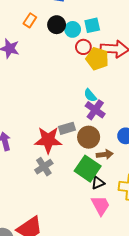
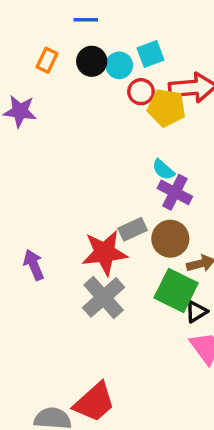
gray cross: (44, 167) -> (104, 297), size x1.4

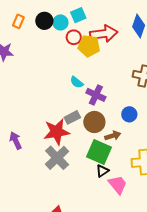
cyan semicircle: (163, 170) -> (77, 82), moved
black triangle: (196, 312) -> (102, 171), moved

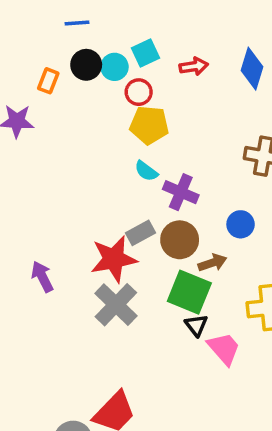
orange rectangle: (18, 21) -> (48, 81), moved
red arrow: (104, 34) -> (194, 66), moved, size x0.6
yellow pentagon: (89, 46) -> (149, 125), moved
black triangle: (102, 171) -> (196, 325), turned -32

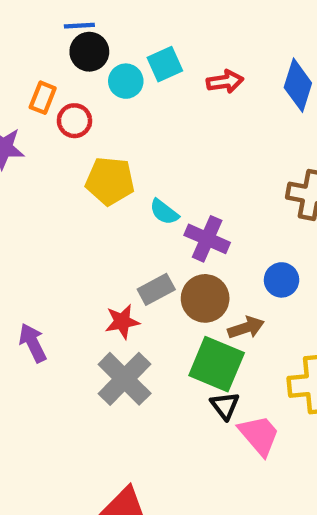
black circle: (86, 65) -> (89, 52), moved
red circle: (139, 92) -> (74, 121), moved
yellow pentagon: (149, 125) -> (110, 181), moved
red star: (114, 259) -> (122, 322), size x0.6

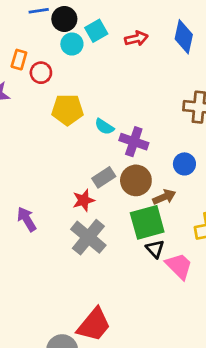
black circle: (89, 52) -> (64, 19), moved
green square: (217, 364) -> (147, 222), turned -33

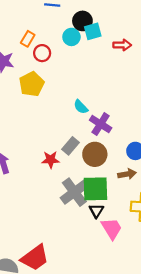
black circle: (64, 19) -> (82, 21), moved
yellow pentagon: (67, 110) -> (32, 84), moved, turned 30
gray rectangle: (104, 177) -> (71, 146), turned -30
brown arrow: (164, 197) -> (127, 174), moved
gray cross: (88, 237) -> (74, 192), moved

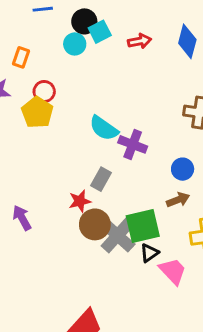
red circle: (42, 53) -> (44, 91), moved
cyan semicircle: (81, 107) -> (104, 128), size x1.5
brown circle: (95, 154) -> (95, 224), moved
black triangle: (96, 211) -> (149, 253), turned 35

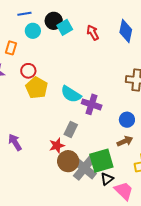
red arrow: (140, 41) -> (93, 33), turned -105
cyan circle: (75, 44) -> (33, 31), moved
yellow pentagon: (37, 112) -> (37, 88), moved
purple arrow: (22, 218) -> (15, 142), moved

